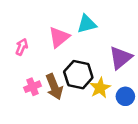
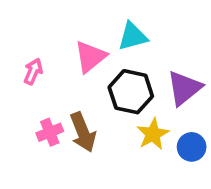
black hexagon: (78, 75) -> (131, 92), moved

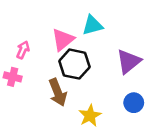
black hexagon: (131, 92) -> (74, 64), moved
pink cross: (50, 132) -> (13, 77), moved, turned 36
yellow star: (153, 134) -> (90, 116), moved

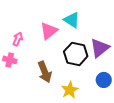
cyan triangle: (92, 25) -> (72, 20), turned 48
black hexagon: (74, 64) -> (76, 54), moved

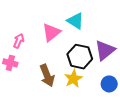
yellow star: (70, 90) -> (73, 79), moved

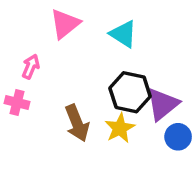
pink triangle: (51, 32) -> (65, 24), moved
purple triangle: (105, 50) -> (163, 104), moved

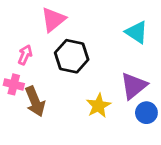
cyan triangle: (123, 34) -> (137, 32), moved
black hexagon: (130, 92) -> (72, 56), moved
brown arrow: (77, 123) -> (35, 101), moved

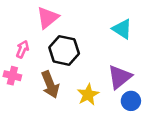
brown arrow: (35, 101) -> (50, 85), moved

